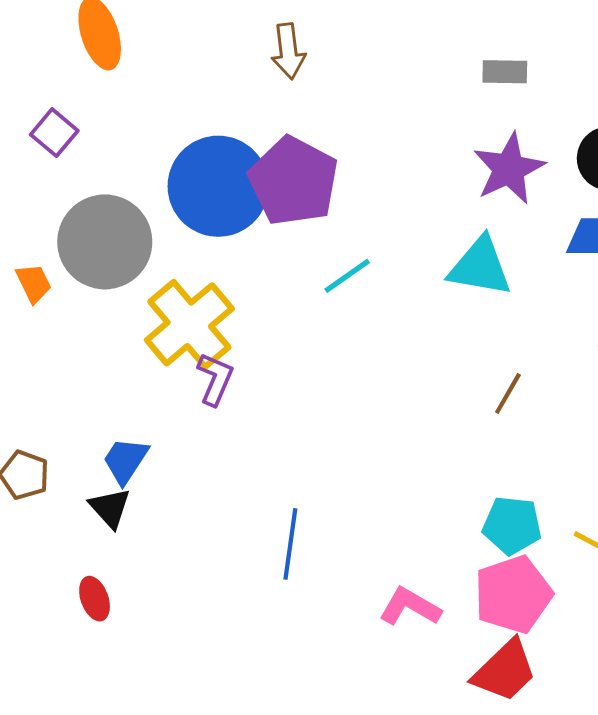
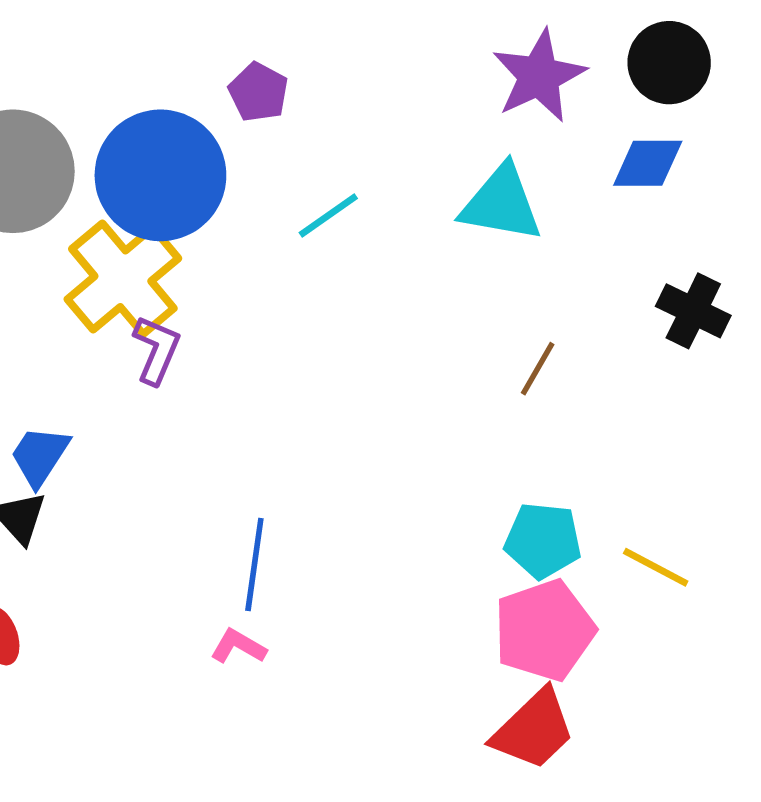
purple pentagon: (293, 181) -> (258, 92), size x0.5
blue circle: (218, 186) -> (160, 175), moved
pink L-shape: (410, 607) -> (238, 646), moved, size x0.7

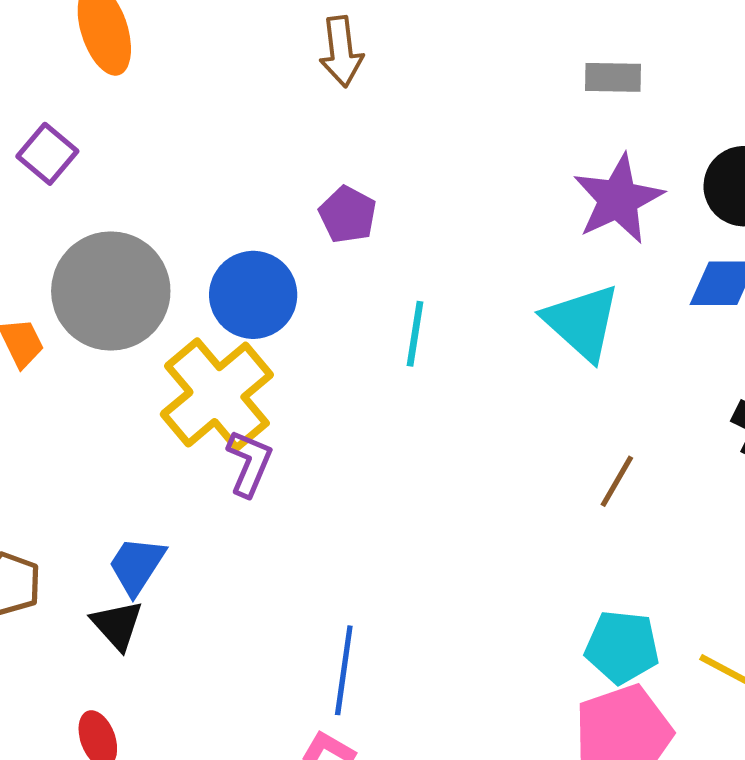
blue circle: (160, 175) -> (253, 295), size x0.7
cyan triangle: (501, 204) -> (582, 322), turned 32
cyan line: (328, 216) -> (415, 334), turned -46

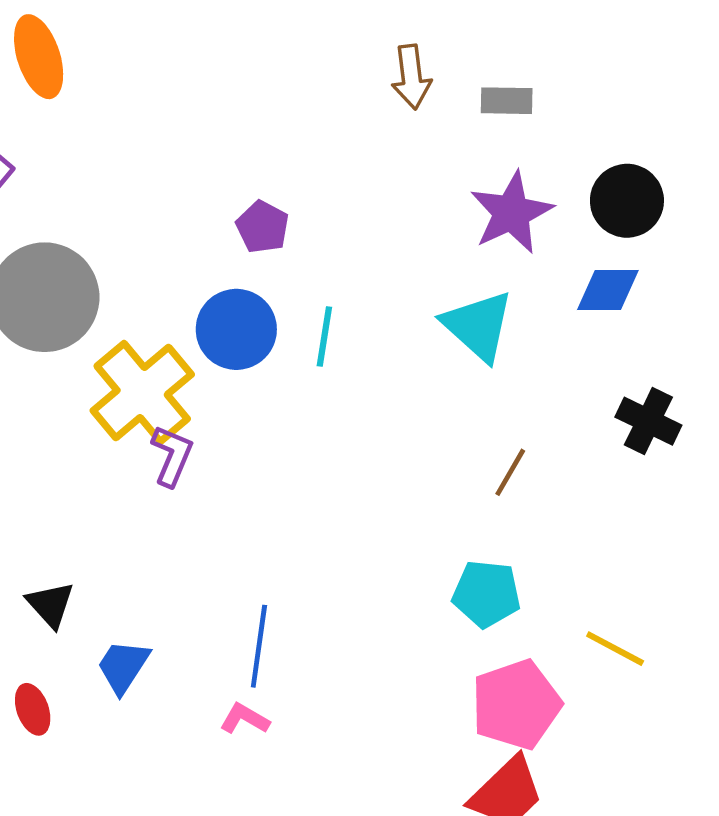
brown arrow: (341, 52) -> (411, 77), moved
blue circle: (253, 295) -> (236, 329), moved
blue trapezoid: (137, 565) -> (123, 666), moved
cyan pentagon: (622, 647) -> (486, 594), moved

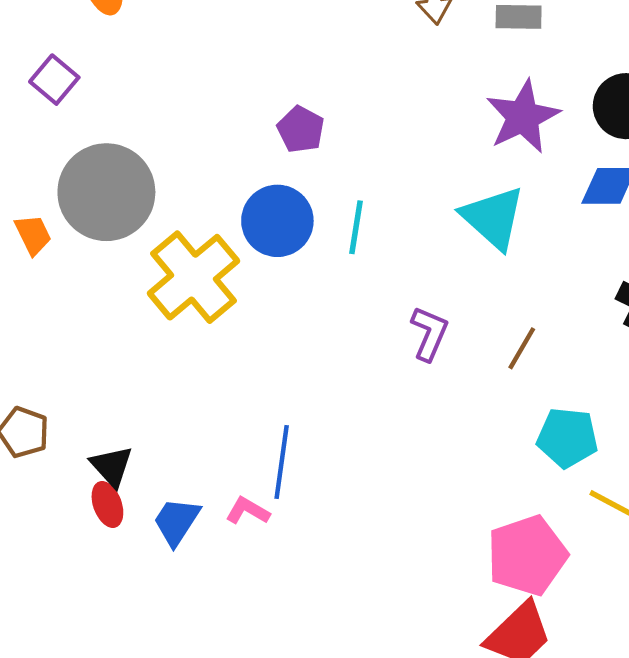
purple L-shape: (172, 456) -> (429, 333), moved
cyan pentagon: (486, 594) -> (567, 438), moved
blue line: (259, 646) -> (282, 462), moved
red ellipse: (33, 709) -> (107, 504), moved
pink L-shape: (245, 719) -> (248, 511), moved

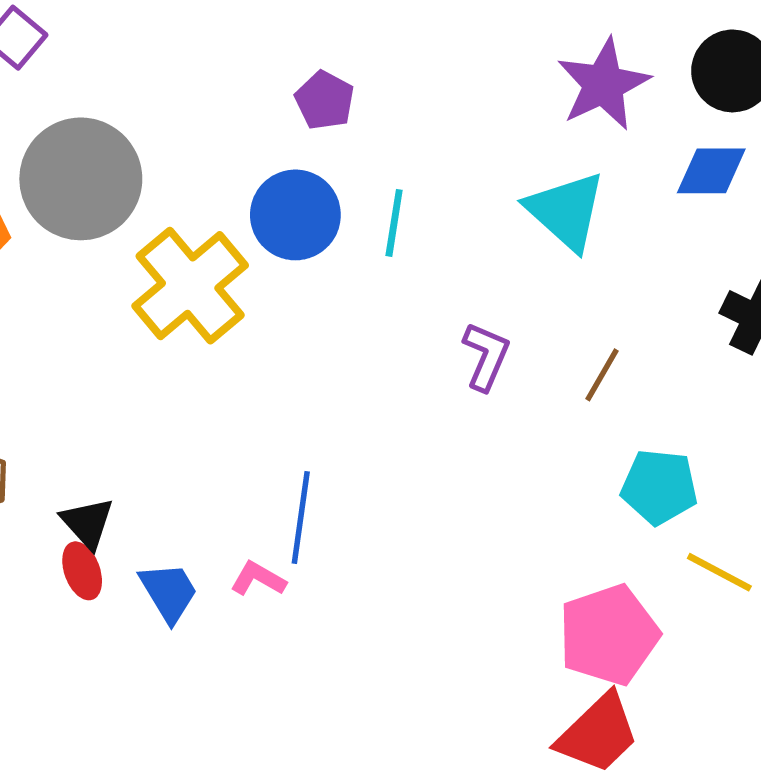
blue trapezoid: (176, 521) -> (169, 592), turned 116

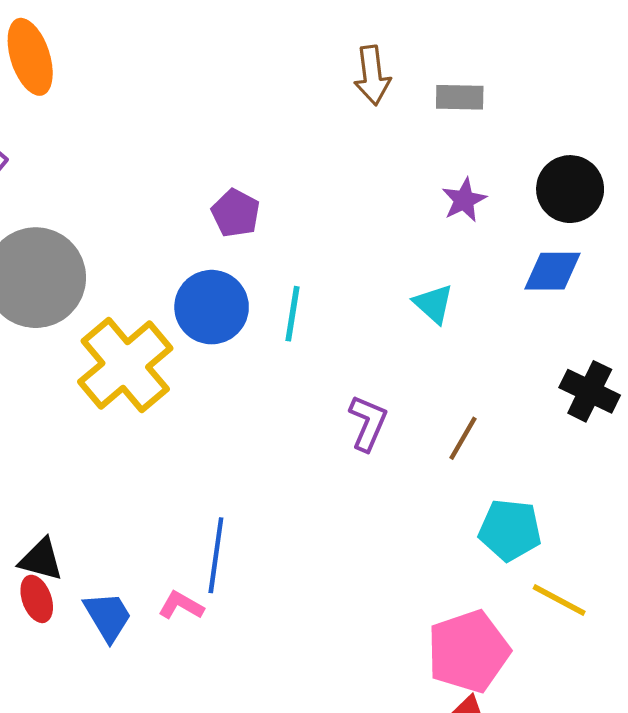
purple star: (603, 84) -> (464, 200), size x0.6
cyan triangle: (566, 211) -> (433, 304), size x0.6
black triangle: (87, 523) -> (41, 560), turned -33

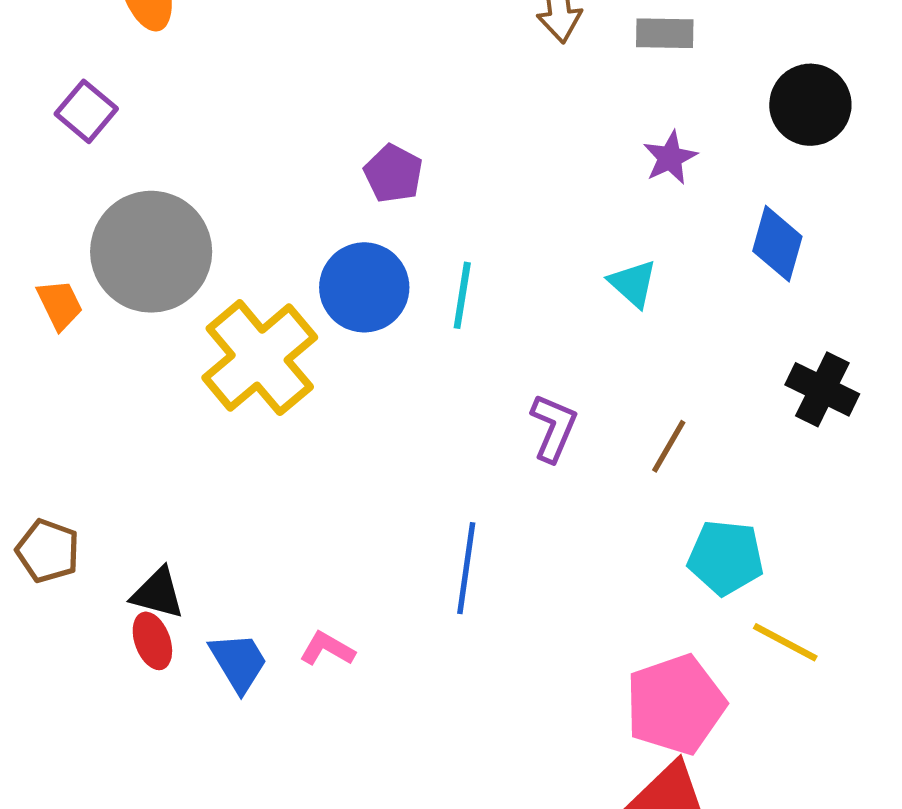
black circle: (570, 189) -> (810, 105), moved
blue diamond: (553, 271) -> (777, 244), turned -74
blue line: (216, 555) -> (466, 568), moved

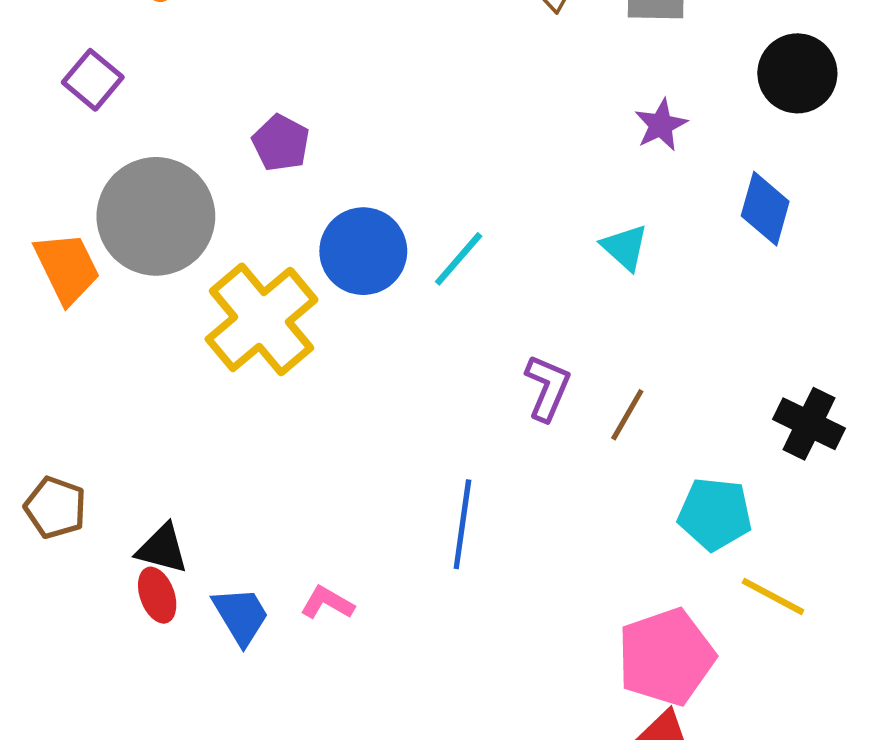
purple pentagon: (393, 174) -> (281, 143), moved
cyan line: (462, 295) -> (459, 259), turned 32
orange trapezoid: (60, 305) -> (67, 268), size x1.5
black cross: (822, 389) -> (809, 424), moved
brown line: (669, 446) -> (627, 415), moved

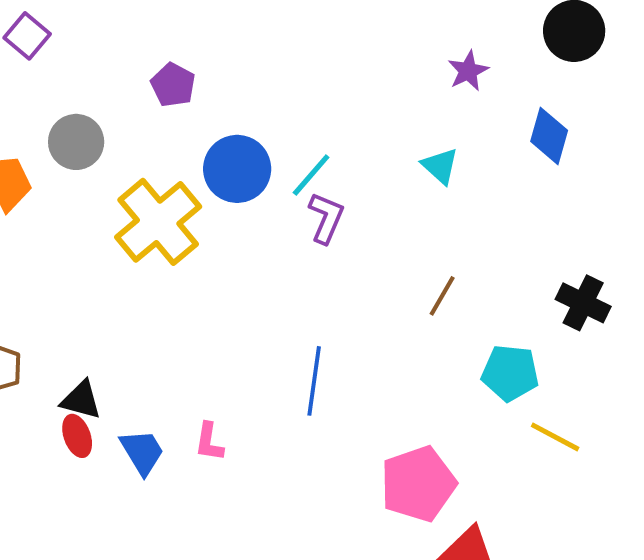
gray circle: (156, 216) -> (76, 142), size x0.6
purple L-shape: (547, 388) -> (326, 218), moved
pink L-shape: (327, 603) -> (209, 442), turned -111
pink pentagon: (666, 657) -> (418, 484), moved

